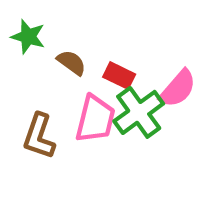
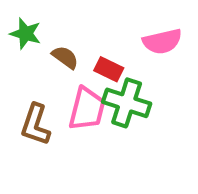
pink semicircle: (178, 89) -> (162, 41), moved, turned 36
green cross: (139, 112) -> (127, 103), turned -36

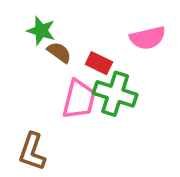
green star: (26, 34) -> (41, 31), moved
brown L-shape: (35, 125) -> (32, 152), moved

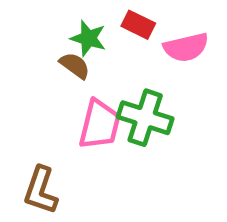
green star: (41, 31) -> (88, 38), moved
red rectangle: (99, 63) -> (138, 25), moved

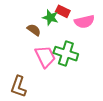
green star: (88, 38) -> (50, 17), moved
pink trapezoid: (100, 125) -> (45, 57), turned -40

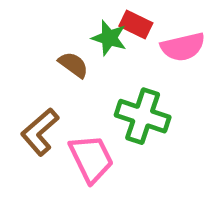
pink trapezoid: (45, 57) -> (91, 159), moved
brown L-shape: (18, 87) -> (40, 132), moved, turned 30

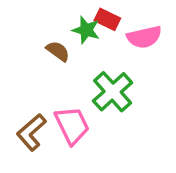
green cross: (143, 116) -> (113, 92), turned 30
brown L-shape: (40, 132) -> (31, 132), moved

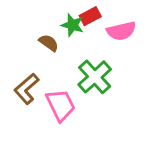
red rectangle: (107, 19) -> (90, 16), turned -54
brown L-shape: (31, 132) -> (27, 89), moved

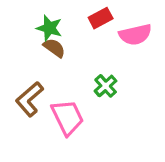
green star: (72, 25) -> (49, 28), moved
green cross: (95, 77) -> (106, 86), size x0.6

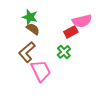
red rectangle: (101, 18) -> (71, 32), moved
brown L-shape: (29, 99) -> (27, 52), moved

